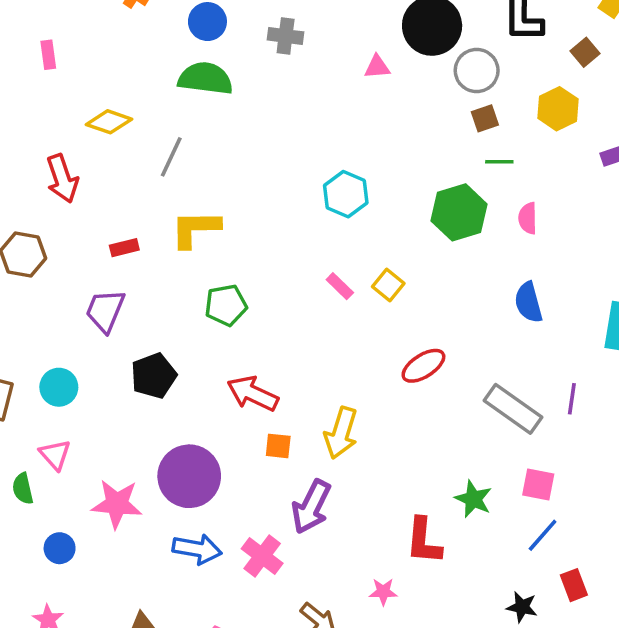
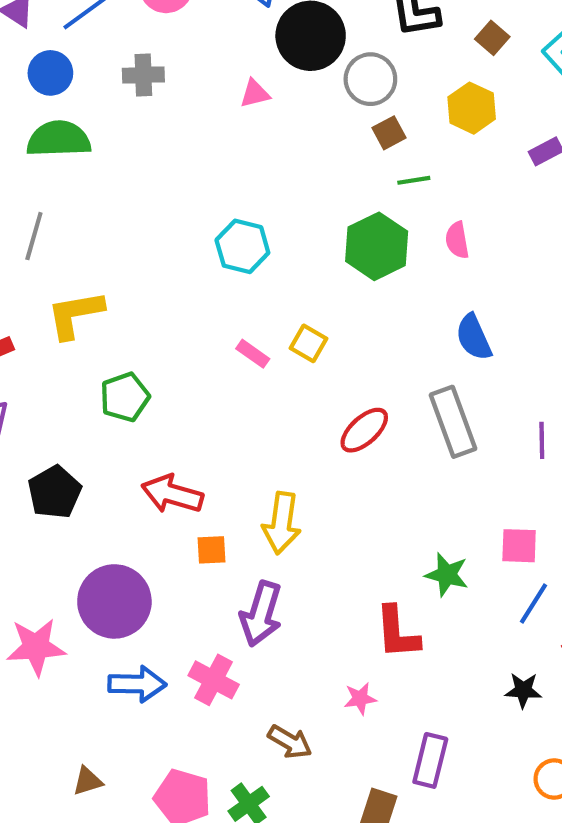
gray rectangle: (513, 409) -> (453, 422), moved, turned 44

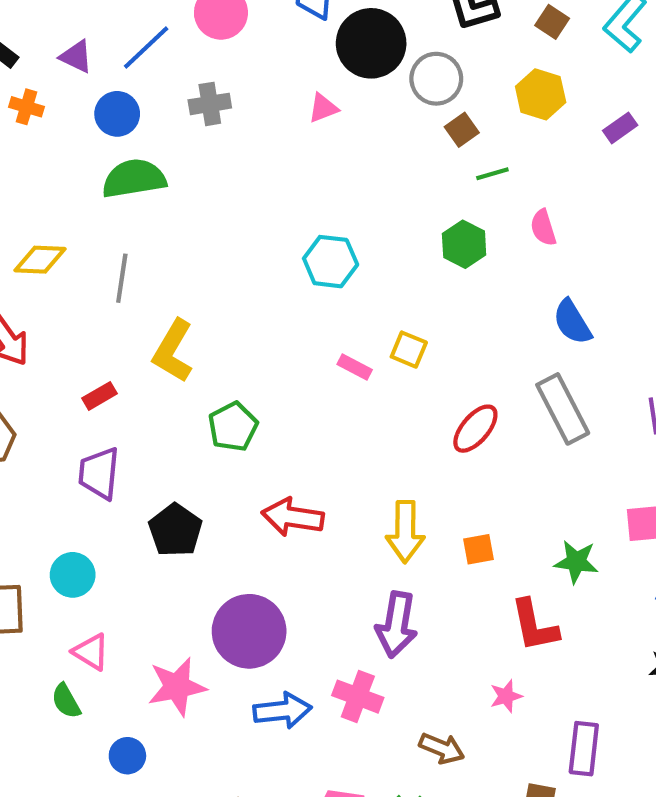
green hexagon: (377, 246) -> (464, 244), size x0.7
yellow L-shape: (75, 314) -> (173, 351), turned -42
orange square: (211, 550) -> (479, 549), moved

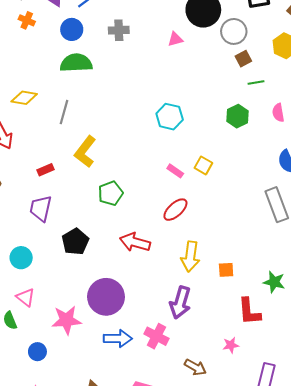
red ellipse: (475, 429) -> (175, 210), moved

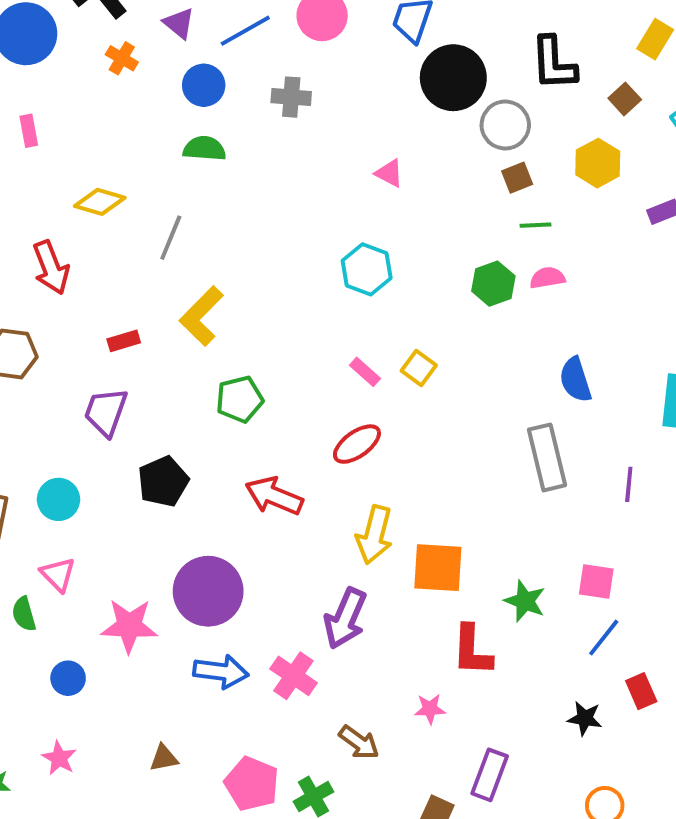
pink triangle: (175, 39) -> (389, 173), moved, turned 35
green semicircle: (76, 63) -> (204, 149), size x0.7
pink semicircle: (278, 113) -> (547, 278), moved, turned 84
orange square: (226, 270) -> (438, 568), size x1.8

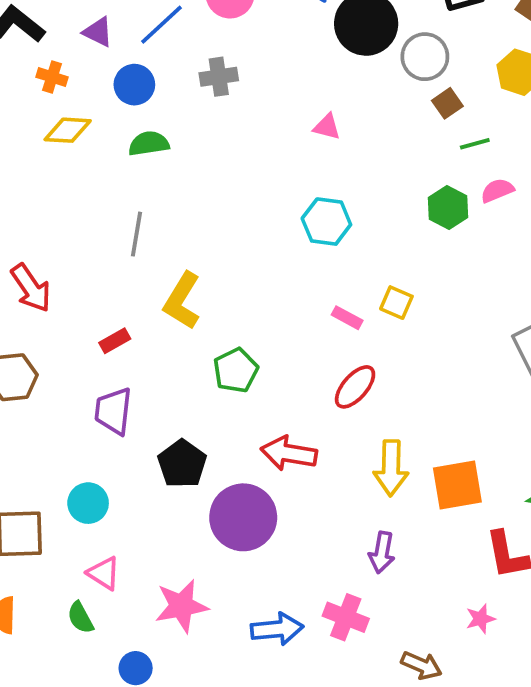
yellow diamond: (100, 202) -> (68, 130), moved
purple circle: (208, 591) -> (243, 517), moved
purple arrow: (345, 618) -> (382, 552), size x0.7

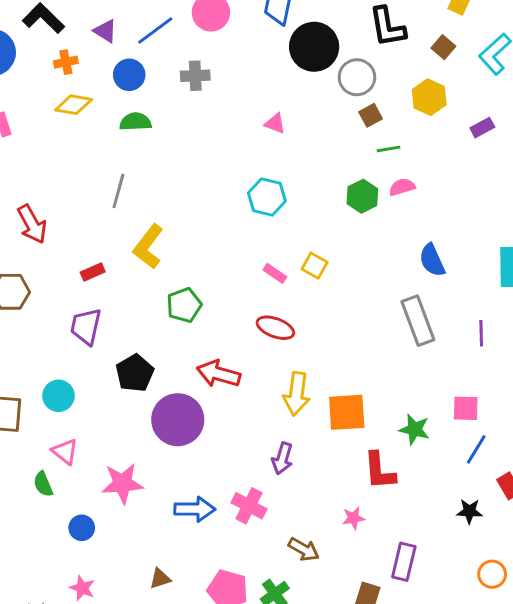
orange cross: (52, 77) -> (66, 62), turned -35
red ellipse: (355, 387) -> (275, 328), turned 63

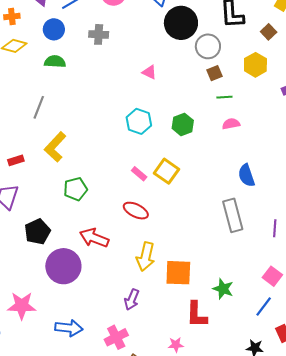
green hexagon: (362, 196) -> (183, 124), moved
yellow square: (315, 266) -> (166, 171), size x1.4
pink square: (466, 408) -> (272, 276), moved, turned 30
pink cross: (249, 506) -> (116, 337), moved, turned 30

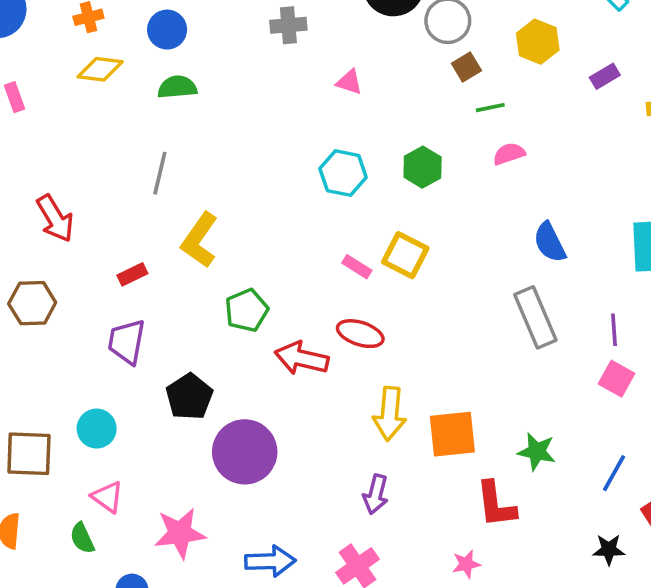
gray cross: (99, 34) -> (288, 25), moved
red arrow: (94, 238) -> (302, 358), moved
pink square: (272, 276) -> (616, 379), moved

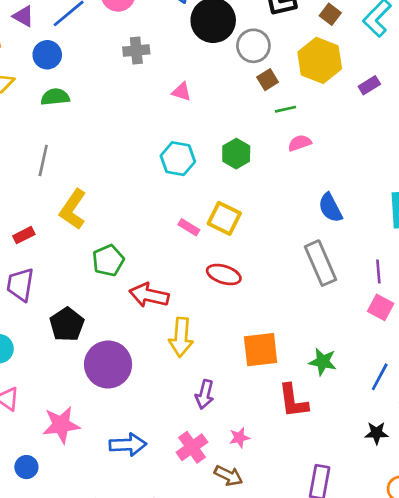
yellow hexagon: (538, 42) -> (320, 60), size x1.4
red ellipse: (360, 334) -> (224, 274), moved
yellow arrow: (390, 414) -> (181, 337), moved
pink star: (466, 564) -> (239, 438), moved

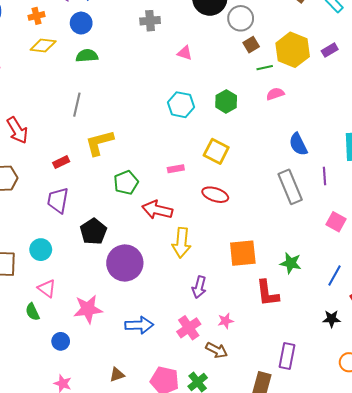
yellow hexagon: (320, 60) -> (293, 50), moved
yellow L-shape: (73, 209) -> (99, 143), turned 40
pink rectangle: (189, 227) -> (176, 169), moved, turned -42
purple line: (378, 271) -> (325, 176), moved

